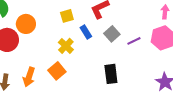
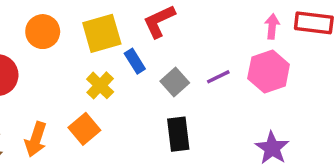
yellow square: (67, 16) -> (102, 33), size x1.6
orange circle: (26, 24) -> (43, 32), moved
gray square: (112, 34) -> (175, 82), moved

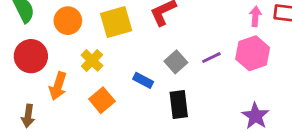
blue rectangle: (135, 61) -> (143, 80), moved, turned -30
yellow cross: (100, 85) -> (92, 60), moved
orange arrow: (36, 139) -> (58, 86), moved

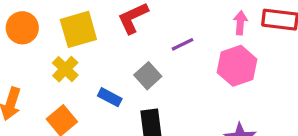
purple line: (211, 58) -> (183, 44), moved
yellow cross: (92, 60) -> (65, 69), moved

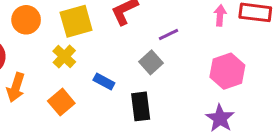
pink hexagon: (237, 66) -> (227, 71), moved
gray square: (148, 76) -> (151, 62), moved

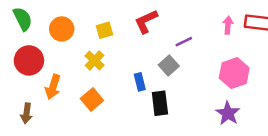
yellow square: (76, 21) -> (104, 30), size x0.6
blue rectangle: (104, 82) -> (140, 82), moved, turned 48

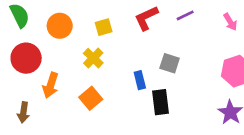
pink arrow: (228, 25) -> (230, 22), turned 144
purple line: (184, 42) -> (185, 15), moved
gray square: (169, 65) -> (170, 63), turned -30

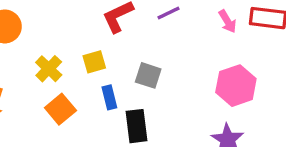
yellow square: (104, 27) -> (94, 62), moved
orange square: (91, 98) -> (60, 109), moved

